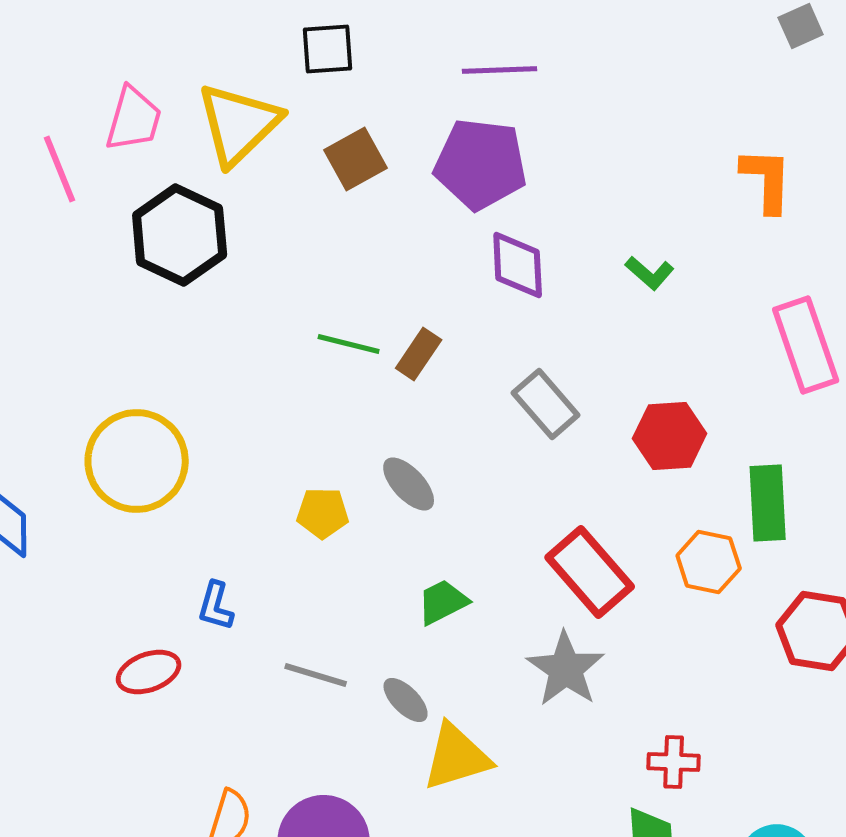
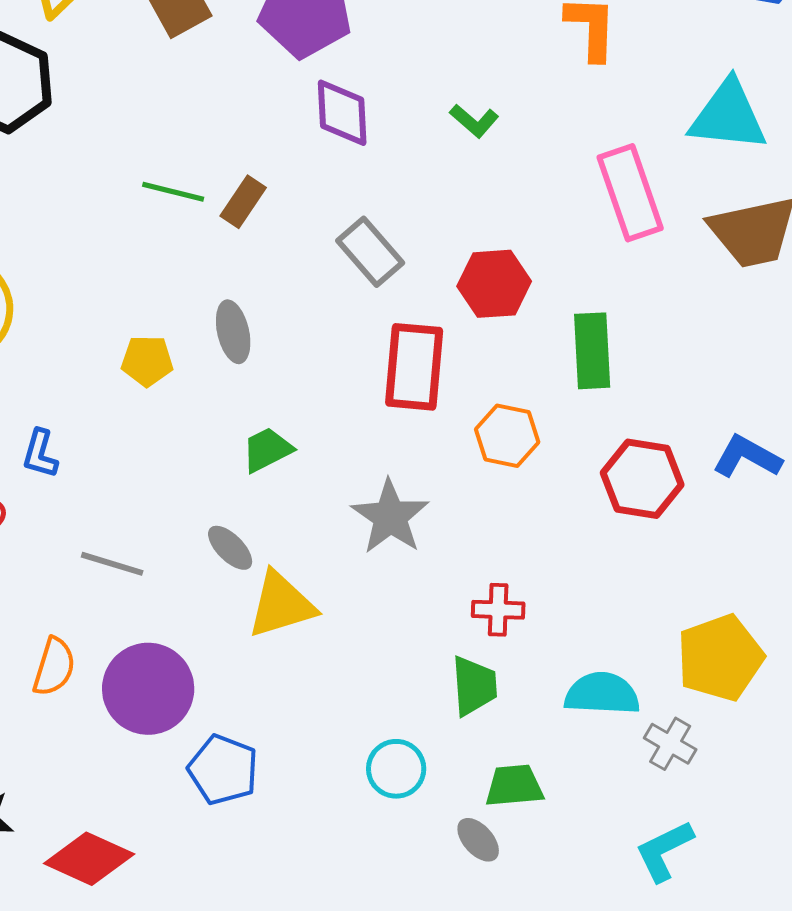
gray ellipse: (409, 484) -> (233, 332), turned 30
orange hexagon: (709, 562) -> (507, 436), moved
red rectangle: (590, 572) -> (414, 367), moved, turned 46
gray line: (316, 675) -> (112, 564), moved

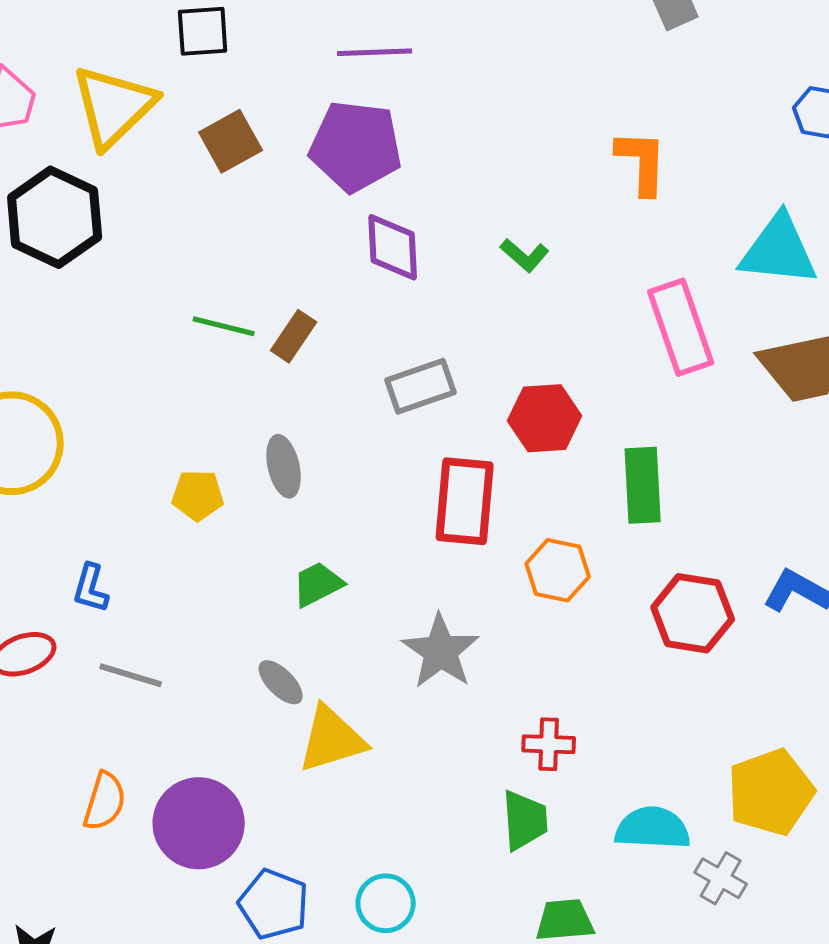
gray rectangle: (370, 252) -> (421, 386), turned -68
gray line: (112, 564) -> (131, 675), moved
cyan circle: (396, 769) -> (386, 903), moved

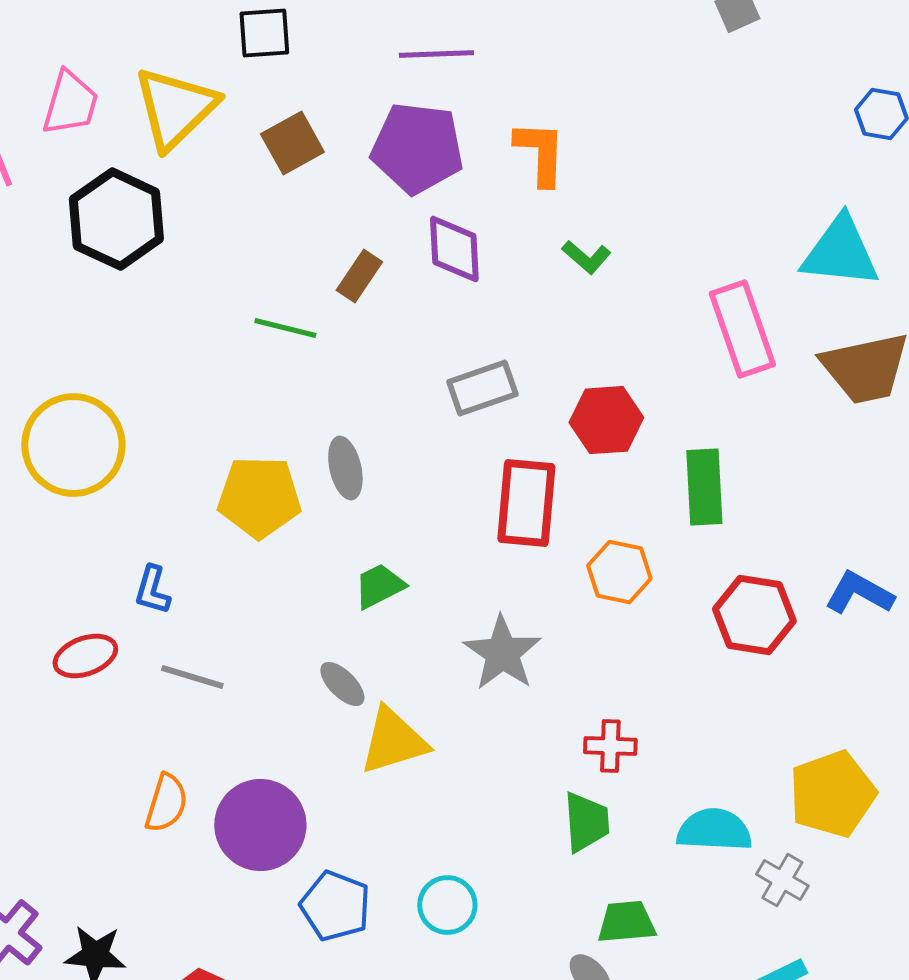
orange L-shape: (642, 162) -> (540, 153), moved
brown rectangle: (294, 336) -> (359, 276), moved
yellow pentagon: (198, 495) -> (259, 497), size x1.6

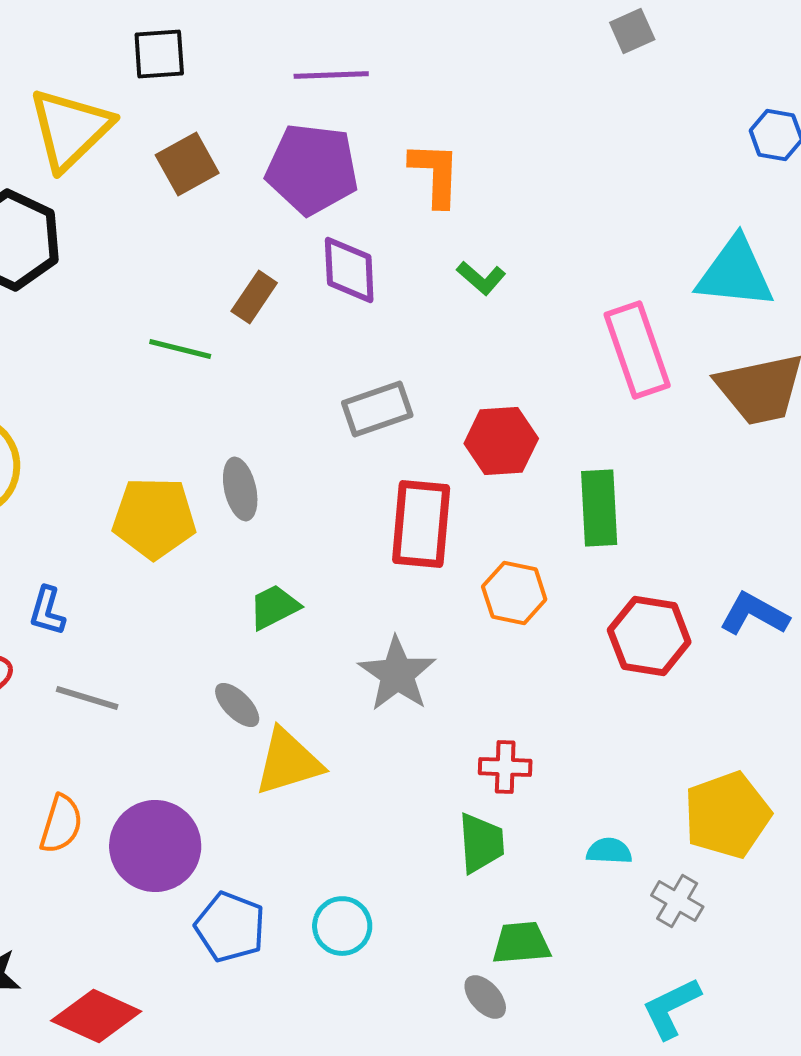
cyan semicircle: (714, 830) -> (609, 851), size x0.6

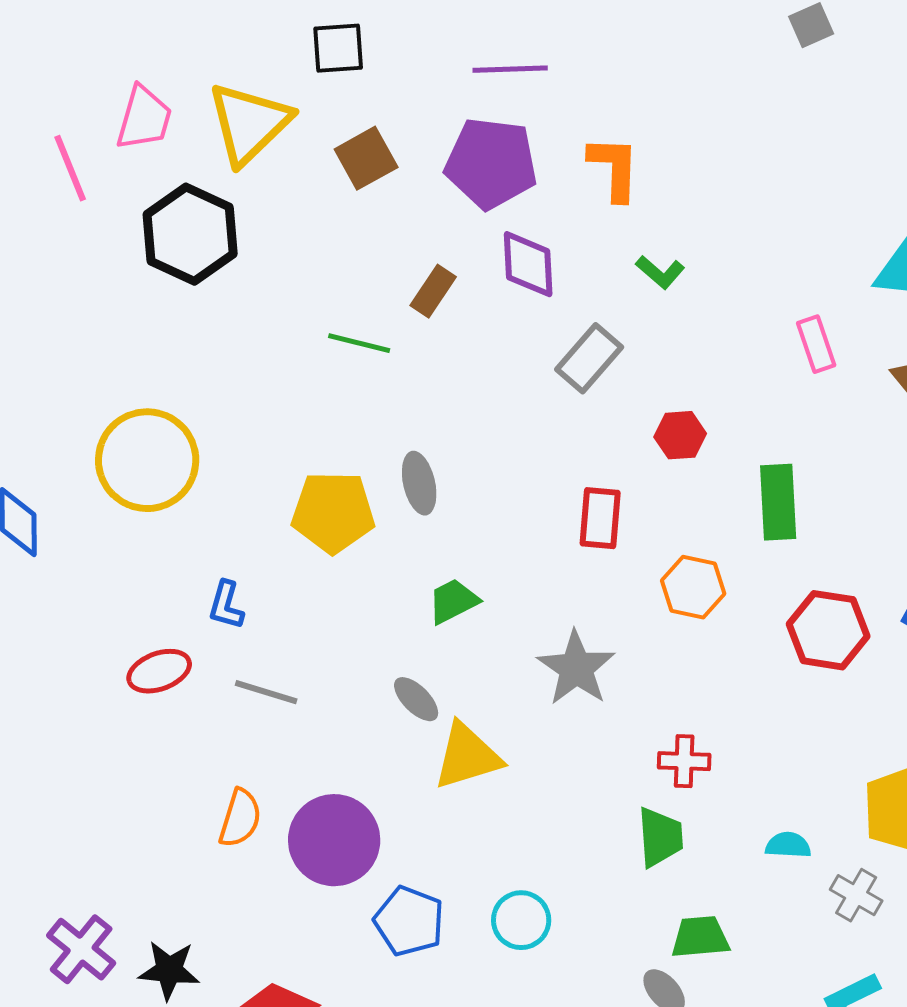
pink rectangle: (637, 350) -> (816, 344), size x0.6
gray rectangle: (377, 409) -> (589, 358), moved, turned -30
red hexagon: (501, 441) -> (680, 435), size x0.7
red rectangle: (421, 524) -> (600, 518), size x0.7

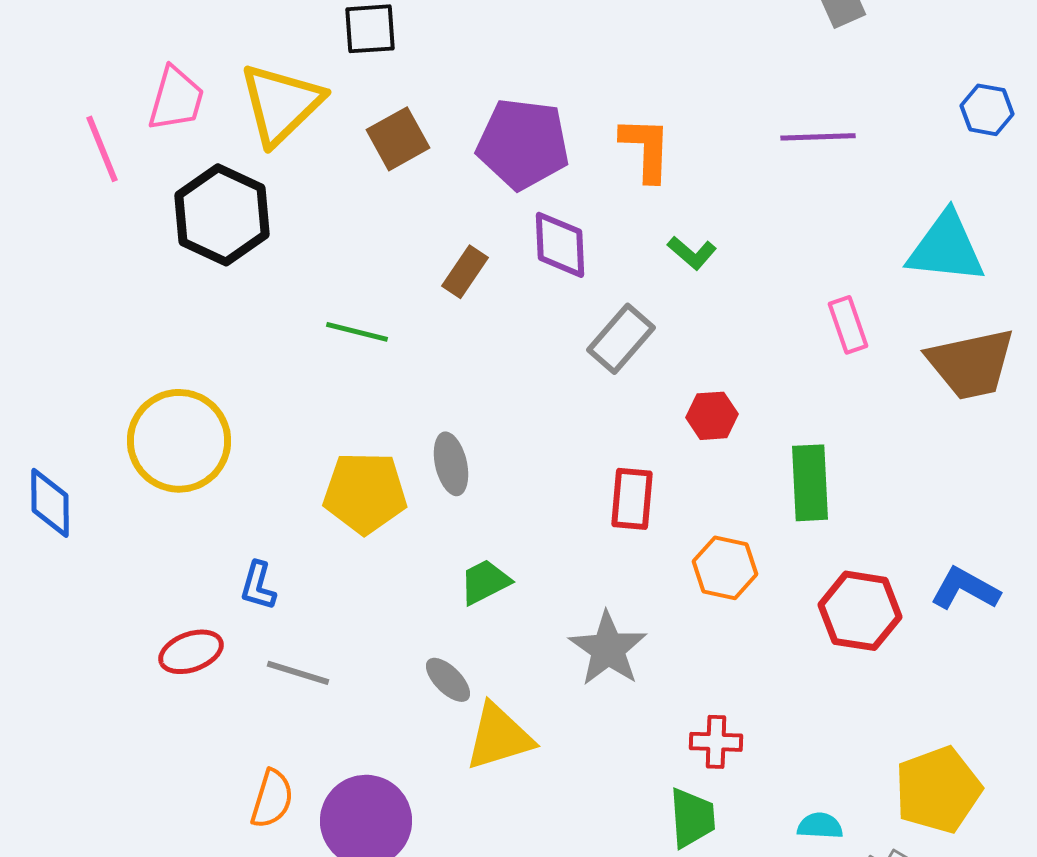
purple line: (510, 69) -> (818, 137), moved
green line: (359, 343) -> (357, 332), moved

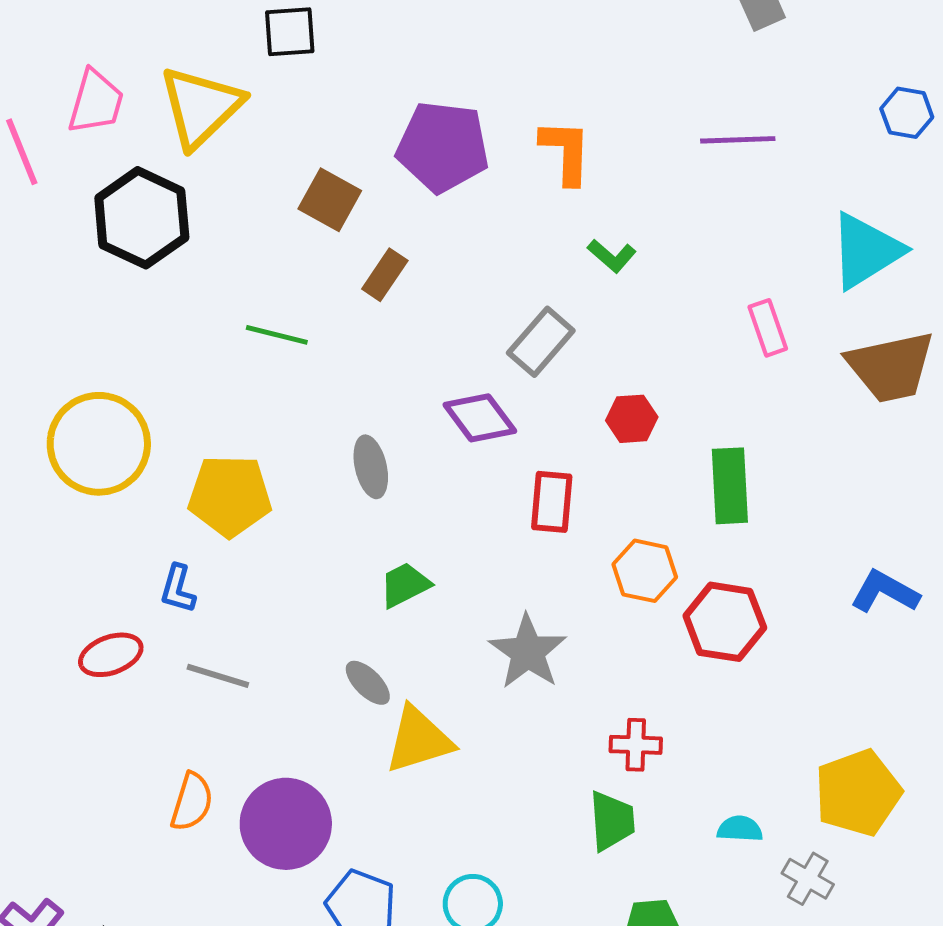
brown square: (398, 139) -> (330, 200), moved, turned -32
purple diamond: (560, 245) -> (480, 418), moved, turned -34
cyan triangle: (946, 248) -> (866, 251), turned -38
yellow pentagon: (365, 493) -> (230, 496), moved
red hexagon: (860, 611) -> (725, 622), moved

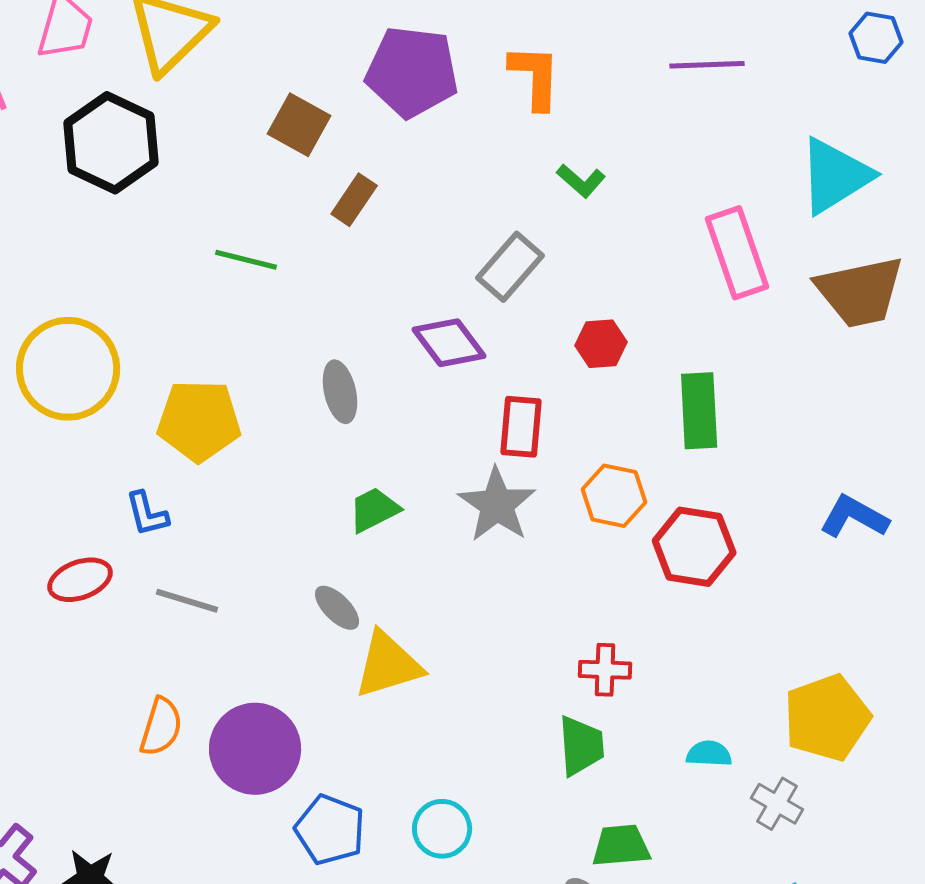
pink rectangle: (768, 328) -> (737, 253), size x1.6
blue L-shape: (178, 589) -> (147, 514), turned -30
gray star: (528, 652) -> (497, 505), moved

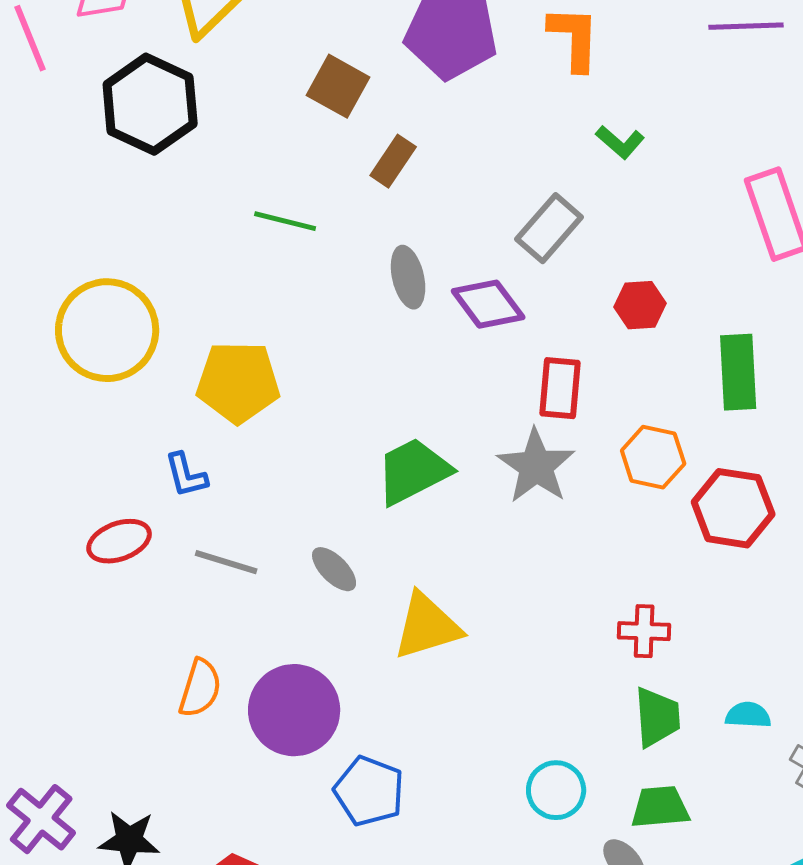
gray ellipse: (340, 392) -> (408, 277), moved
green trapezoid: (374, 510) -> (413, 471), size x1.5
gray ellipse: (337, 608) -> (334, 569), moved
green trapezoid: (581, 746) -> (657, 717), moved
cyan circle: (442, 829) -> (556, 790), moved

